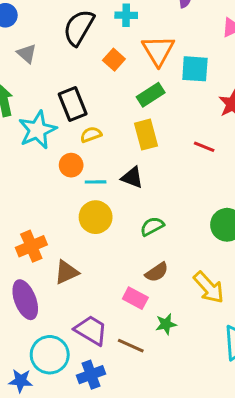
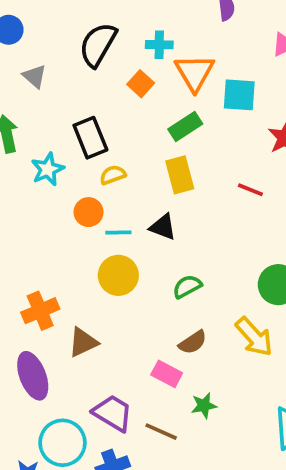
cyan cross: (126, 15) -> (159, 45), moved
cyan star: (37, 130) -> (48, 169), size x0.7
yellow arrow: (209, 287) -> (254, 337), moved

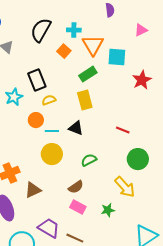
red line: (250, 190) -> (123, 130), moved
brown semicircle: (193, 342) -> (76, 187), moved
green star: (204, 406) -> (108, 210), moved

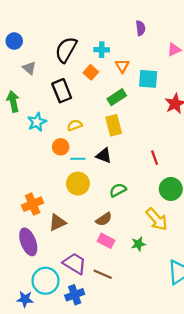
orange triangle: (93, 45) -> (122, 66), size x0.6
black rectangle: (37, 80) -> (62, 91), moved
red line: (123, 130) -> (155, 158), turned 48

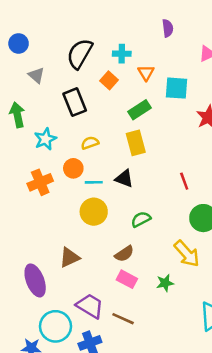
orange cross: (33, 204) -> (40, 182), moved

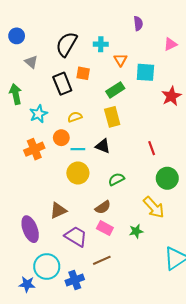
orange square: (109, 80) -> (83, 73), moved, turned -32
purple trapezoid: (90, 306) -> (76, 236), moved
brown line: (123, 319) -> (102, 260), turned -48

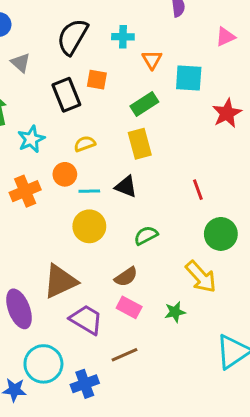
brown triangle: (58, 210) -> (60, 281), size x1.4

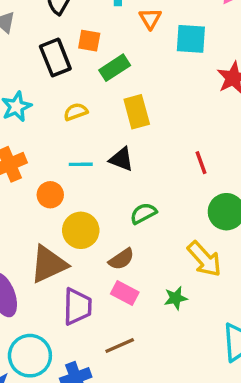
green rectangle: (144, 104) -> (115, 68), moved
orange circle: (65, 174) -> (50, 195), moved
yellow circle: (89, 226) -> (81, 230), moved
purple trapezoid: (86, 320) -> (77, 307), turned 60

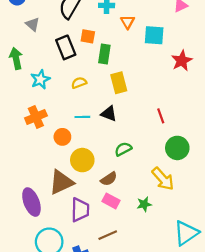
green rectangle: (115, 68) -> (104, 54), turned -48

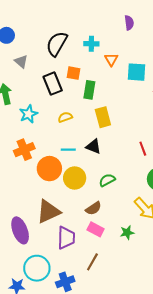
orange circle: (62, 137) -> (49, 169), size x1.5
yellow circle: (82, 160) -> (75, 178), moved
brown line: (108, 235) -> (92, 262), turned -36

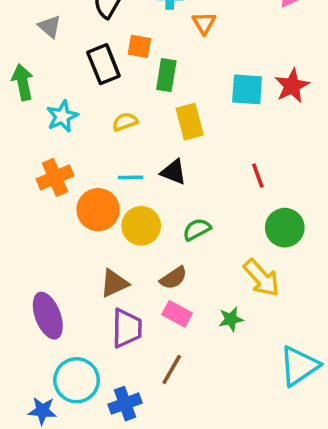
cyan square: (136, 72) -> (247, 89), moved
brown triangle: (48, 212) -> (114, 283), moved, size x0.7

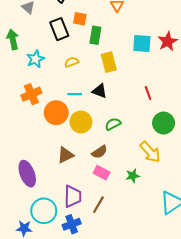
purple trapezoid: (127, 328) -> (73, 196), moved

